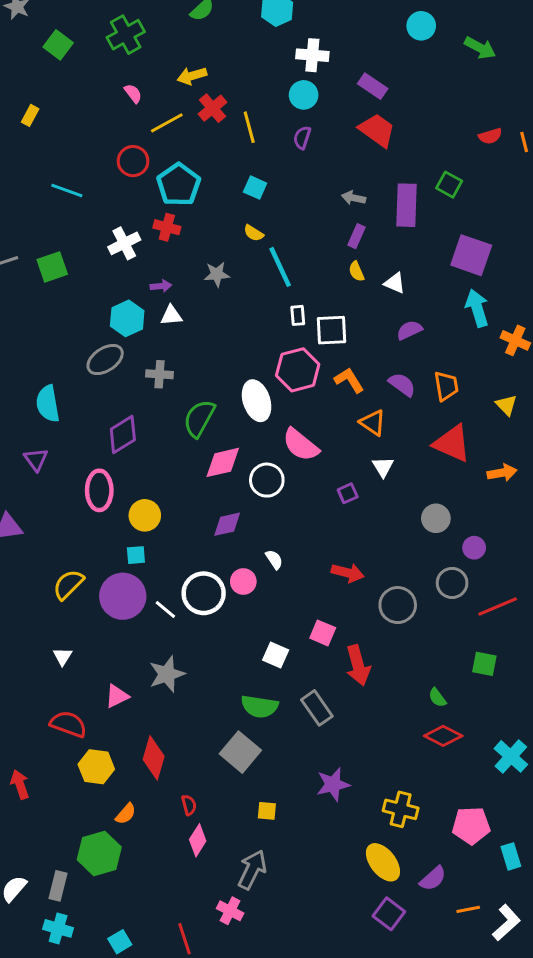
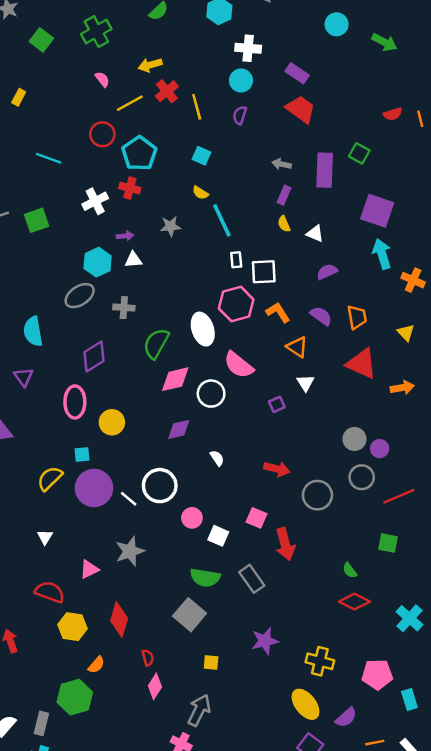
gray circle: (436, 518) -> (354, 439), moved
cyan square: (136, 555) -> (82, 455), moved
pink circle: (243, 582) -> (192, 518), moved

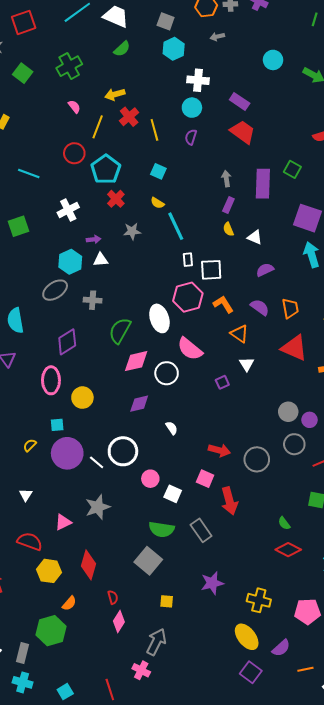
yellow line: (130, 103) -> (98, 127), turned -40
gray arrow: (282, 164) -> (226, 179), turned 70
red cross: (130, 188) -> (116, 199), moved, turned 30
red arrow: (277, 469) -> (219, 450), moved
yellow semicircle: (50, 478) -> (30, 445), size x0.6

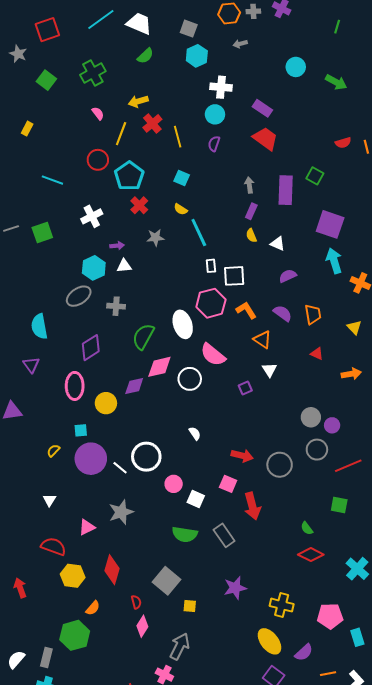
red triangle: (294, 348) -> (317, 354), size x0.5
purple diamond: (139, 404) -> (134, 386), moved
gray square: (148, 561) -> (167, 581), moved

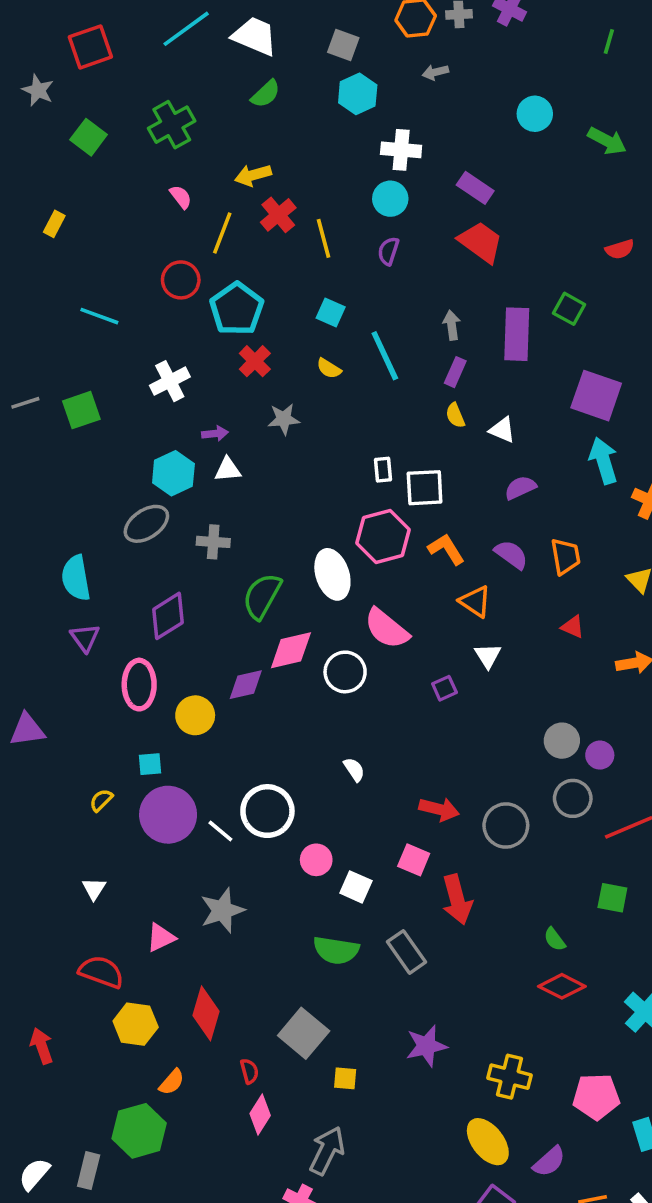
cyan line: (199, 233) -> (385, 356), moved
purple triangle: (31, 365) -> (85, 638), moved

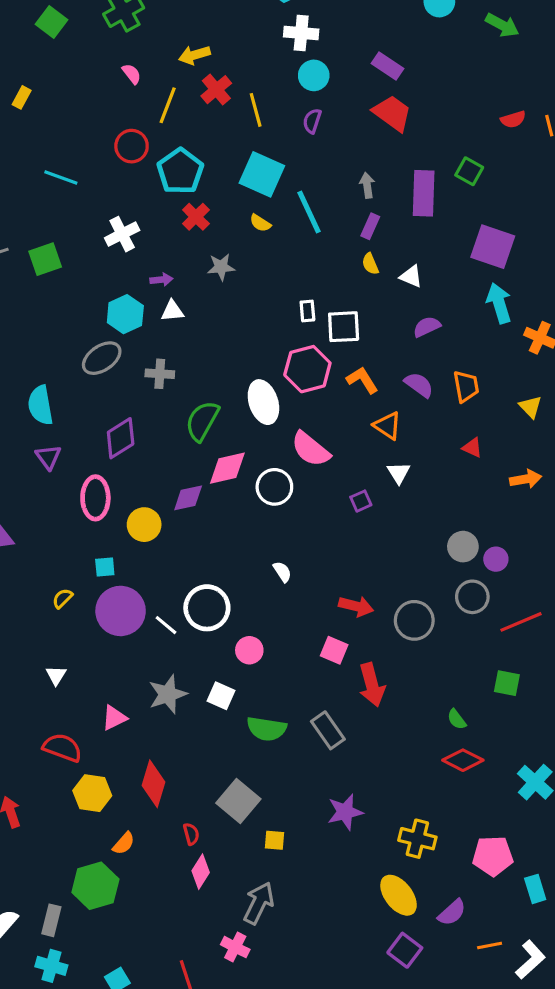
white cross: (401, 150) -> (301, 33), moved
cyan square: (331, 312) -> (262, 174), size x1.8
white square: (356, 887) -> (221, 696), moved

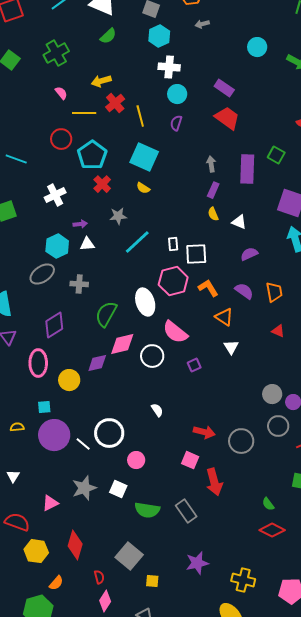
yellow line: (168, 105) -> (84, 113), turned 70
cyan line: (309, 212) -> (137, 242), moved, turned 72
purple square: (361, 501) -> (194, 365), moved
yellow semicircle: (62, 598) -> (17, 427), turned 40

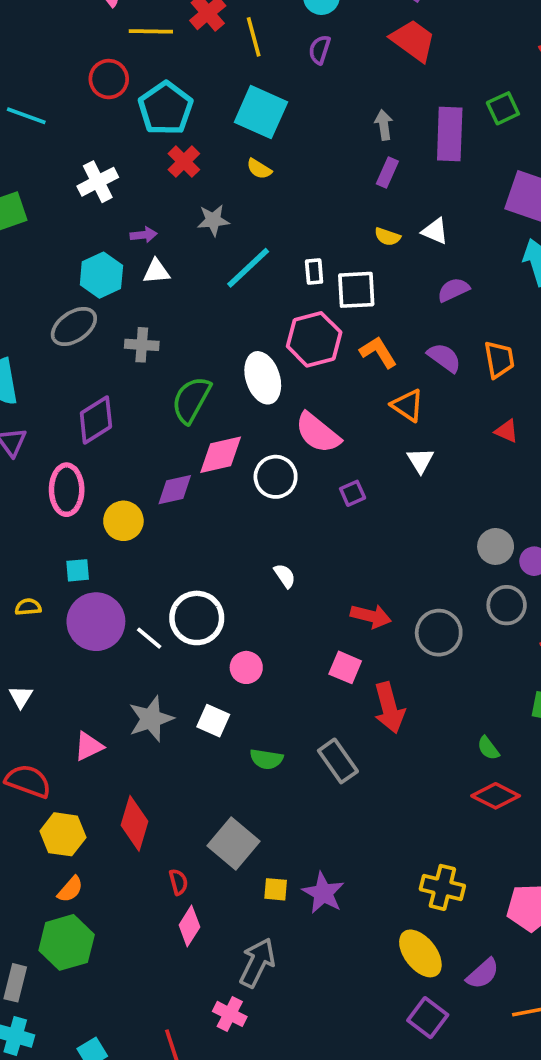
green square: (276, 155) -> (503, 108), turned 36
yellow semicircle: (213, 214) -> (387, 237), moved, turned -48
green semicircle: (147, 510) -> (266, 759), size x0.7
purple star: (197, 563) -> (323, 893), moved, turned -30
orange semicircle: (56, 583) -> (70, 889), moved

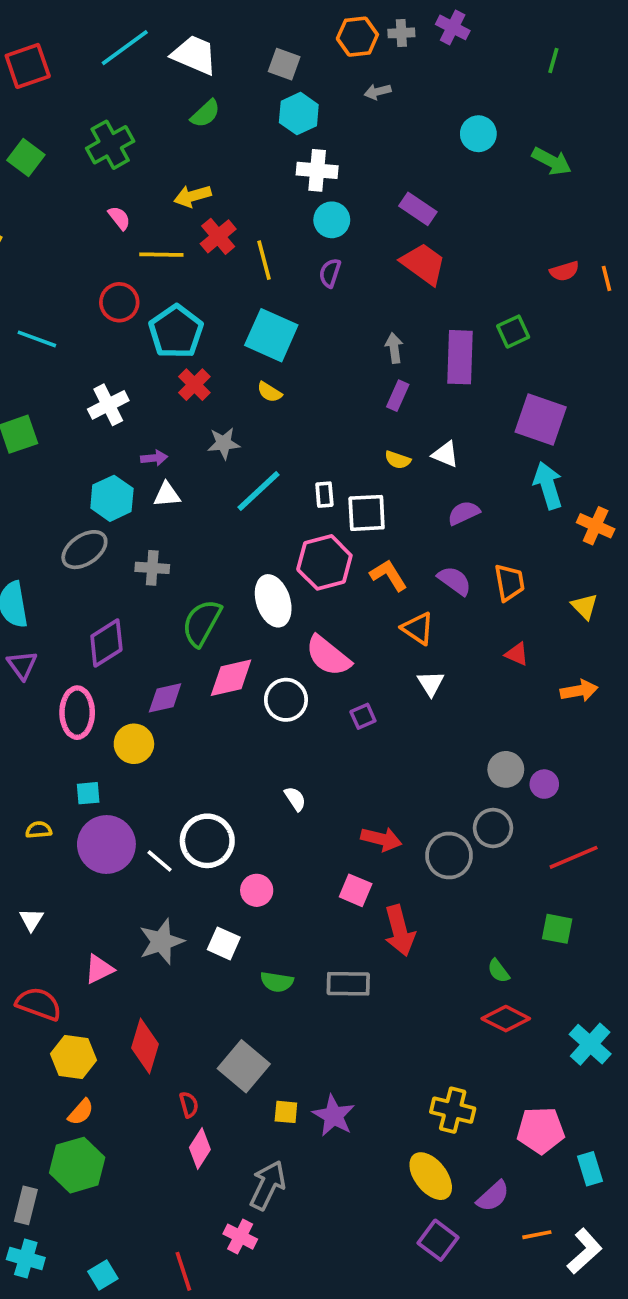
purple diamond: (175, 490) -> (165, 698), moved
gray circle: (507, 605) -> (493, 828), moved
gray rectangle: (338, 761) -> (348, 984), turned -54

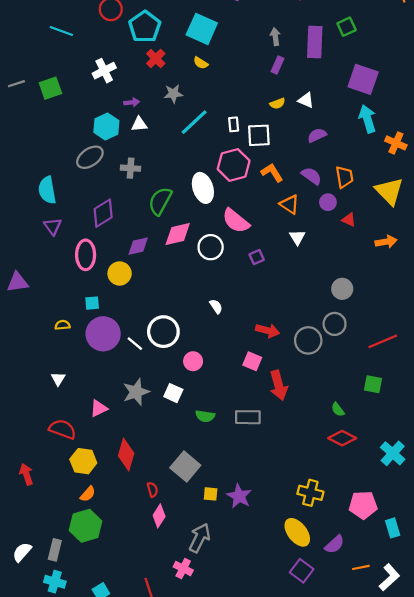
yellow semicircle: (398, 460) -> (277, 103), turned -40
yellow triangle: (585, 606) -> (389, 191), size x1.8
purple circle: (544, 784) -> (328, 202), moved

